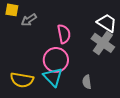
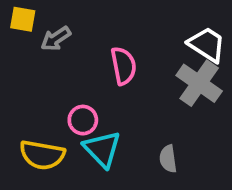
pink circle: (56, 60) -> (83, 120), moved, size x0.6

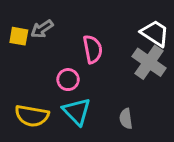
yellow square: (23, 19) -> (19, 36), moved
pink circle: (83, 120) -> (68, 80), moved

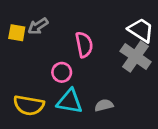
cyan triangle: (77, 111) -> (70, 101), turned -36
gray semicircle: (126, 119) -> (104, 105), moved, turned 84

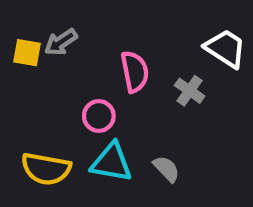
gray cross: (136, 56) -> (190, 91), moved, size x0.6
gray semicircle: (104, 105) -> (166, 169), turned 60

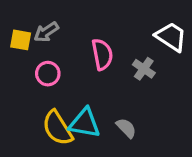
pink circle: (99, 116) -> (48, 74), moved
yellow semicircle: (46, 169) -> (57, 128), moved, turned 48

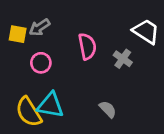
cyan triangle: (85, 123) -> (50, 105), moved
yellow semicircle: (57, 128) -> (29, 112), moved

